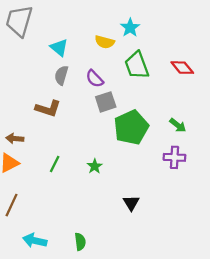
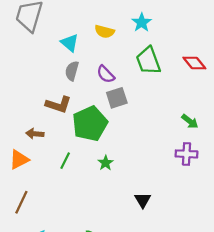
yellow semicircle: (105, 42) -> (104, 32), moved
green pentagon: (131, 127) -> (90, 124), moved
brown arrow: (15, 139) -> (35, 134), moved

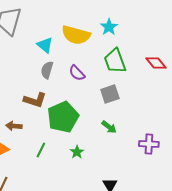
yellow semicircle: (104, 32) -> (76, 35), size x1.6
gray square: (117, 98) -> (110, 94), moved
green arrow: (190, 121) -> (109, 127), moved

